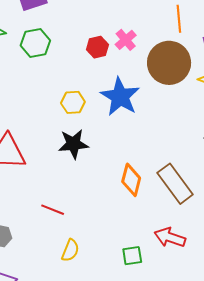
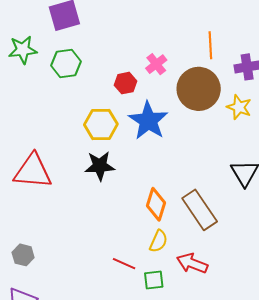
red hexagon: (97, 47) -> (125, 83), moved
yellow hexagon: (73, 102) -> (101, 124), size x1.4
red line: (53, 210) -> (124, 264), moved
yellow semicircle: (70, 250) -> (159, 241), moved

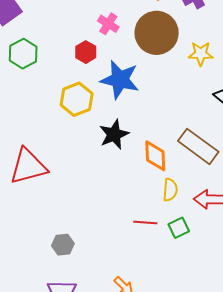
yellow star: (239, 107) -> (201, 54), moved
black star: (100, 166) -> (114, 134), moved
gray hexagon: (23, 255) -> (63, 245), moved

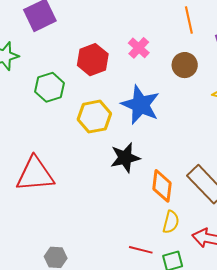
brown circle: (157, 33) -> (185, 65), size x0.6
red hexagon: (86, 52) -> (93, 60), moved, size x1.4
green hexagon: (23, 54) -> (50, 87), moved

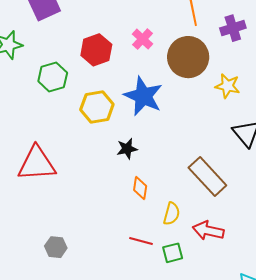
brown circle: (185, 65) -> (188, 57), size x1.6
black star: (125, 158) -> (127, 149), size x0.7
orange diamond: (162, 186) -> (140, 188), moved, size x0.7

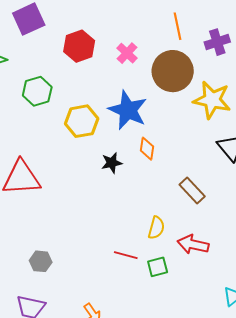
red hexagon: (96, 50) -> (79, 46), moved
yellow star: (227, 86) -> (212, 100), size x1.5
brown rectangle: (207, 177) -> (192, 191), size x0.7
orange diamond: (140, 188) -> (147, 149), moved

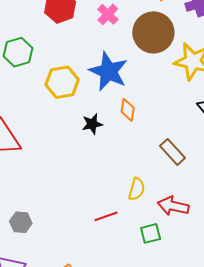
red line: (126, 255) -> (106, 216), turned -35
green square: (158, 267) -> (151, 233), moved

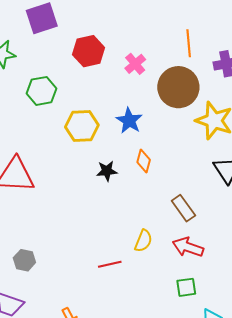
blue star: (108, 71) -> (129, 121), size x0.7
red arrow: (173, 206) -> (188, 247), moved
green square: (151, 233) -> (186, 287), moved

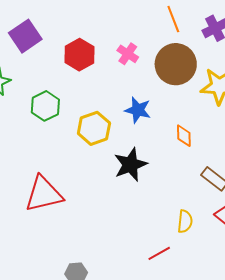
orange diamond: (144, 161) -> (184, 136), moved
black star: (107, 171) -> (130, 165), size x1.6

